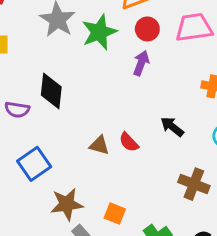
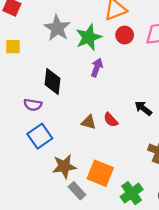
purple arrow: (141, 63) -> (97, 68), moved
purple semicircle: (17, 110) -> (33, 105), moved
orange square: (115, 213) -> (100, 173), size x1.6

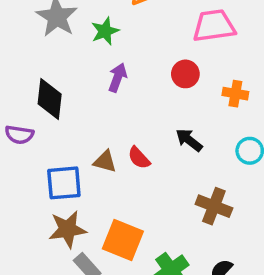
red circle: (125, 35) -> (185, 74), moved
green star: (89, 37) -> (105, 31), size x0.7
blue square: (40, 136) -> (64, 183), moved, turned 30

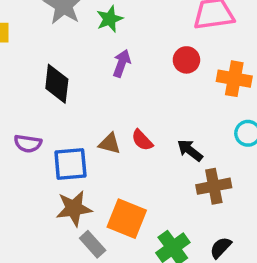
orange cross: (235, 94) -> (234, 79), size x1.4
purple semicircle: (19, 135) -> (28, 144), moved
black arrow: (189, 140) -> (190, 150), moved
brown cross: (214, 206) -> (214, 186), turned -32

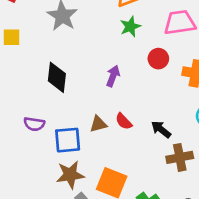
green star: (110, 19) -> (130, 27), moved
purple arrow: (122, 63) -> (113, 76), moved
brown triangle: (110, 144) -> (98, 124), turned -30

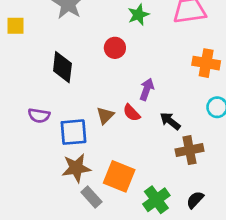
red circle: (158, 59) -> (115, 48), moved
purple arrow: (113, 76) -> (147, 89), moved
brown triangle: (98, 124) -> (105, 116), turned -30

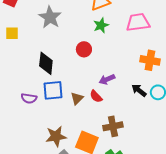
purple arrow: (147, 89) -> (107, 79), turned -133
black arrow: (170, 121) -> (139, 90), moved
blue square: (73, 132) -> (53, 90), moved
brown cross: (190, 150) -> (113, 126), moved

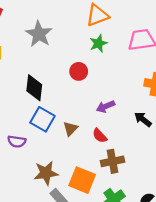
blue square: (53, 90) -> (42, 119), turned 35
red semicircle: (96, 96) -> (100, 136), moved
purple semicircle: (29, 98) -> (17, 141), moved

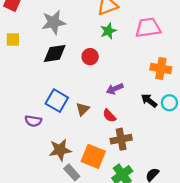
gray star: (39, 34) -> (54, 22), turned 30
black diamond: (34, 88) -> (55, 53), moved, turned 75

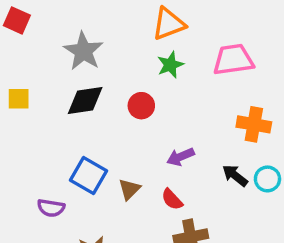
gray star: (54, 22) -> (83, 51), turned -30
yellow square: (13, 39) -> (19, 99), moved

